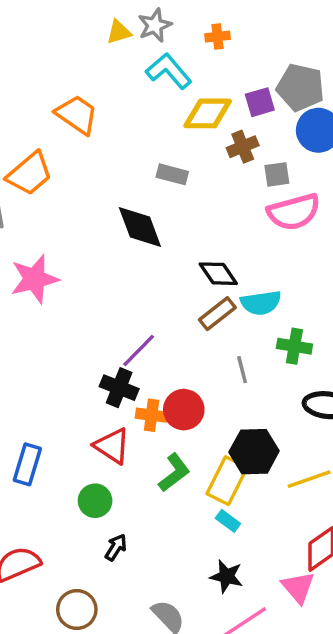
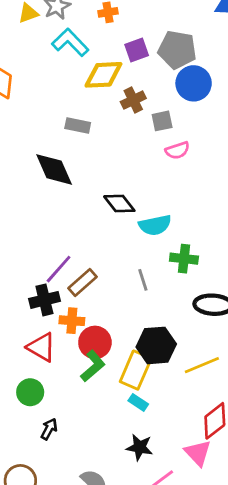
purple square: (260, 102) -> (137, 50), moved
pink semicircle: (294, 212) -> (177, 150), size x0.6
brown rectangle: (217, 314) -> (82, 283), moved
black cross: (119, 388) -> (44, 300), turned -32
red circle: (184, 410) -> (95, 342), moved

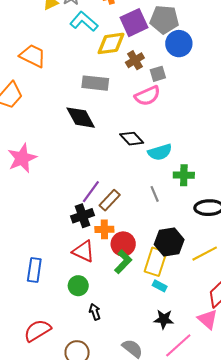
purple square: (137, 50) -> (134, 23), size x1.5
gray rectangle: (78, 126) -> (95, 83), size x1.4
pink semicircle: (177, 150) -> (147, 96), moved, size x1.4
black arrow: (49, 429) -> (95, 312), turned -42

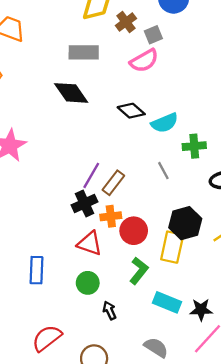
green L-shape: (123, 262) -> (139, 271), moved
cyan rectangle: (160, 286) -> (167, 302), moved, size x1.6
black star: (164, 319) -> (201, 310), moved

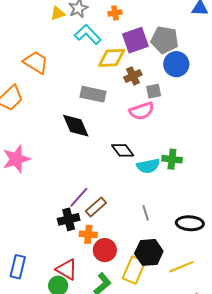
green cross: (194, 146) -> (172, 159), moved
gray line: (163, 171) -> (146, 213), moved
red triangle: (90, 243) -> (67, 269), moved

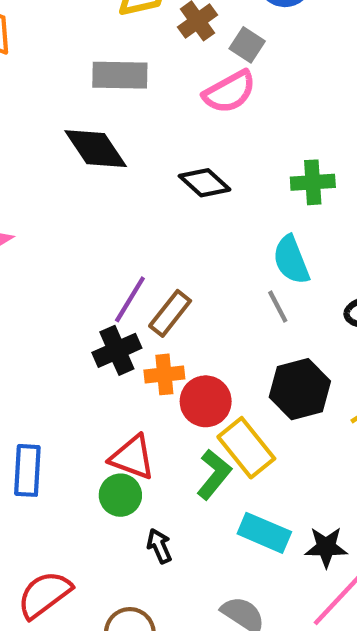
gray square: (154, 91) -> (247, 45), turned -35
cyan semicircle: (148, 166) -> (291, 260), moved, turned 90
yellow rectangle: (134, 270) -> (246, 448), moved, turned -52

